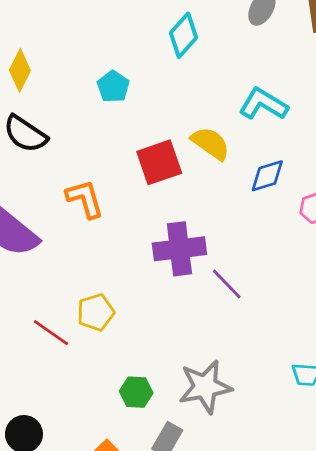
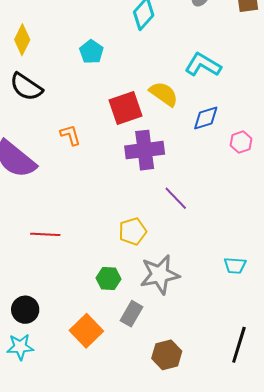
orange L-shape: (85, 199) -> (70, 135), size x0.7
purple cross: (179, 249) -> (145, 150), moved
yellow pentagon: (96, 312) -> (133, 231), moved
red line: (51, 333) -> (45, 234), turned -32

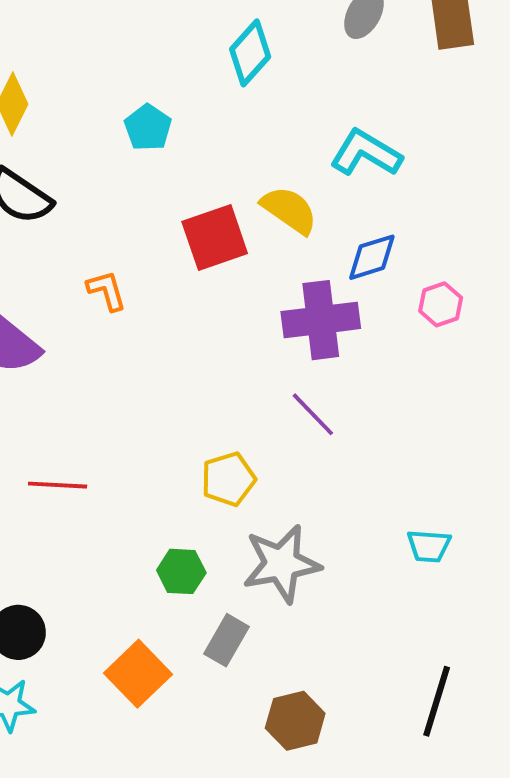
purple cross: (145, 150) -> (321, 320), moved

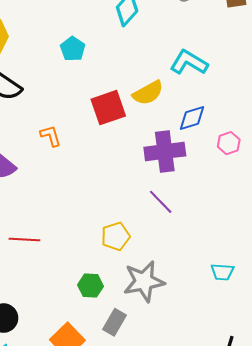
yellow semicircle: (289, 210) -> (148, 93), turned 116

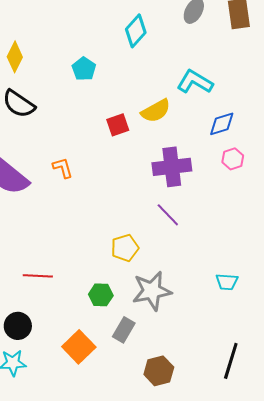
red square: (108, 108) -> (118, 125), size x0.7
blue diamond: (192, 118) -> (222, 124), moved
orange L-shape: (51, 136) -> (63, 168), moved
red line: (24, 239) -> (38, 276), moved

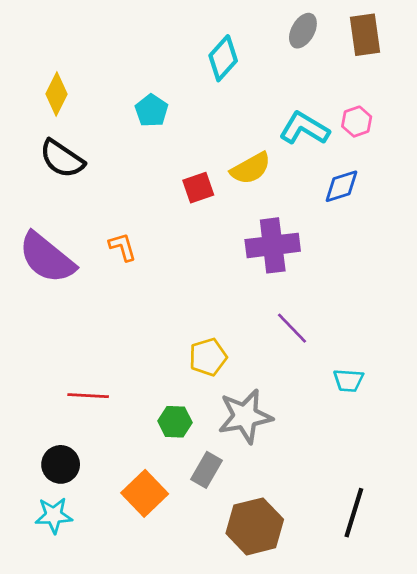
pink hexagon: (233, 159) -> (357, 122), moved
purple line: (168, 215) -> (292, 328), moved
cyan trapezoid: (227, 282) -> (348, 380), moved
brown hexagon: (159, 371) -> (255, 526), size x1.4

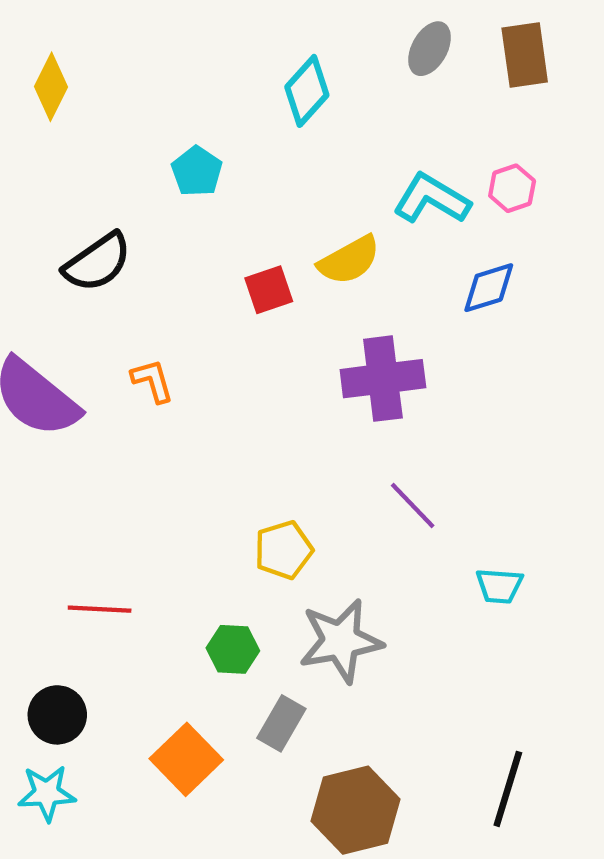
yellow diamond: (56, 94) -> (51, 87), moved
black semicircle: (62, 159) -> (97, 262), moved, turned -69

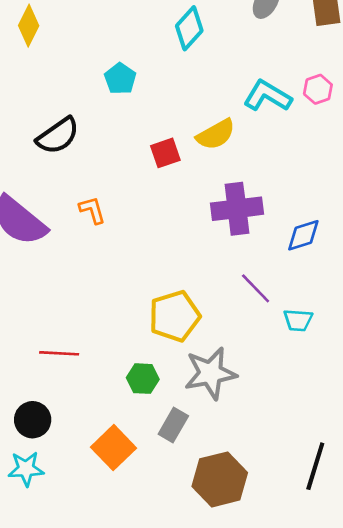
blue diamond: (489, 288) -> (303, 235), moved
yellow pentagon: (284, 550) -> (175, 316), size x1.4
cyan trapezoid: (499, 586) -> (298, 320), moved

